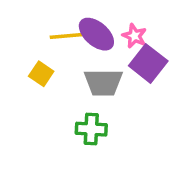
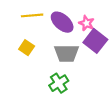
yellow line: (67, 36) -> (32, 15), moved
green cross: (91, 129) -> (59, 83), turned -36

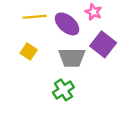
pink star: (86, 23) -> (93, 12), moved

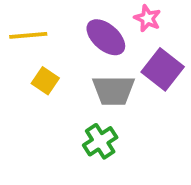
yellow line: (35, 17) -> (28, 35), moved

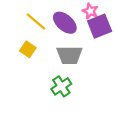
yellow line: (28, 35) -> (36, 22), moved, turned 45
purple square: (163, 69) -> (100, 26), moved, turned 30

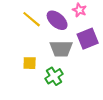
purple square: (100, 26) -> (88, 39), moved
yellow square: (28, 49) -> (30, 63), moved, turned -32

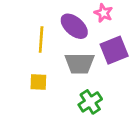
yellow line: (32, 19) -> (41, 40), moved, turned 54
green cross: (54, 76) -> (90, 102), moved

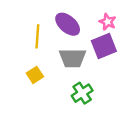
pink star: (103, 13) -> (108, 22), moved
yellow square: (38, 82) -> (35, 75), turned -35

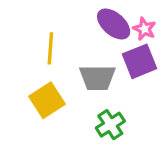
purple ellipse: (68, 24) -> (114, 24), moved
yellow square: (35, 75) -> (47, 100), size x1.5

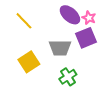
yellow line: (50, 48) -> (24, 21), moved, turned -48

